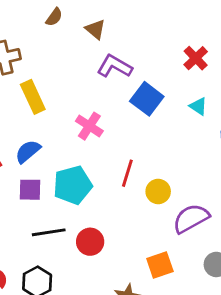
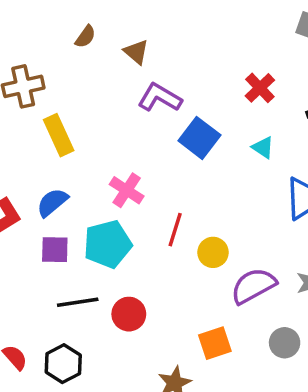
pink cross: (89, 126) -> (127, 190), moved

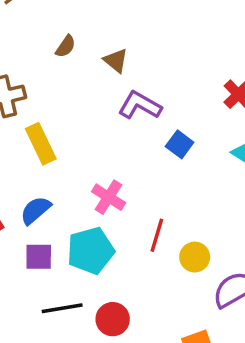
blue square: (199, 138) -> (180, 144), size x0.7

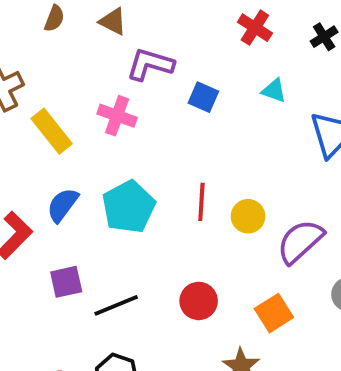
pink cross: (109, 197) -> (117, 116), moved
cyan pentagon: (91, 251) -> (129, 207), moved
purple square: (39, 257) -> (66, 282), moved
red circle: (113, 319) -> (199, 301), moved

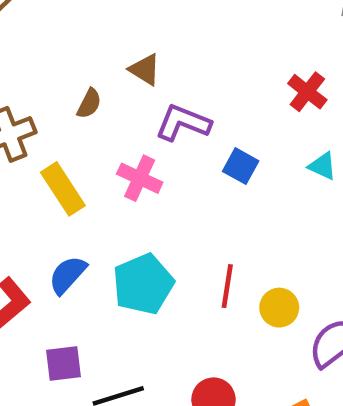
brown semicircle: (54, 18) -> (89, 104), moved

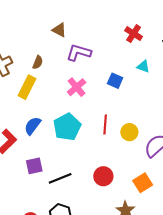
brown semicircle: (89, 104) -> (38, 62), moved
blue square: (241, 166) -> (115, 81), moved
pink cross: (140, 178) -> (77, 87), moved, turned 30
yellow rectangle: (63, 189) -> (27, 87), turned 65

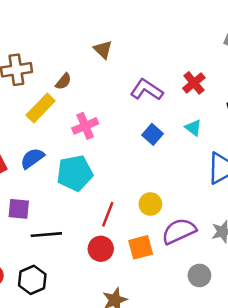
purple L-shape: (79, 52) -> (147, 90), moved
pink cross: (77, 87) -> (85, 126), moved
red line: (105, 124) -> (108, 214), moved
orange square: (143, 183) -> (141, 247), moved

